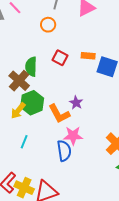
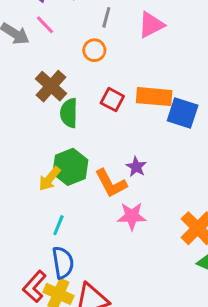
orange rectangle: (88, 56) -> (154, 97), size x1.6
brown cross: (19, 81) -> (51, 86), moved
blue semicircle: (64, 151) -> (63, 263), moved

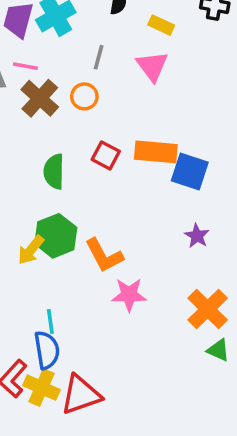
pink line: (45, 25) -> (25, 66), turned -36
pink triangle: (151, 25) -> (152, 66), turned -40
brown cross: (51, 86) -> (40, 98), moved
purple star: (136, 167) -> (197, 236), moved
cyan line: (58, 225) -> (50, 322), moved, turned -30

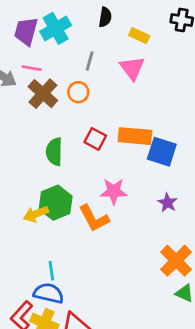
yellow arrow: (31, 250) -> (36, 214), turned 30
pink star: (129, 295) -> (114, 191), moved
blue semicircle: (47, 350) -> (49, 293), turned -68

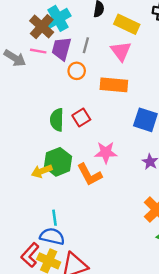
purple trapezoid: (26, 31) -> (61, 49), moved
yellow rectangle: (139, 36) -> (127, 24), size x1.5
brown cross: (43, 94) -> (42, 27), moved
orange rectangle: (135, 136) -> (114, 85), moved
red square: (95, 139) -> (81, 117), moved, turned 30

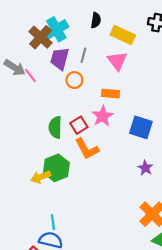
pink line: (38, 51) -> (30, 76), moved, turned 42
orange rectangle: (114, 85) -> (110, 94), size x0.7
pink star: (106, 152) -> (103, 116), moved, turned -30
orange L-shape: (89, 175) -> (87, 149), moved

